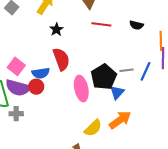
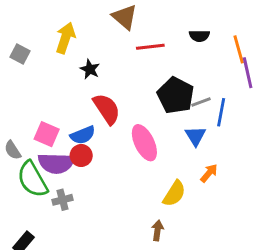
blue line: (145, 71) -> (221, 112), moved
black pentagon: (104, 77) -> (176, 95), moved
orange arrow: (120, 120) -> (209, 173), size x0.6

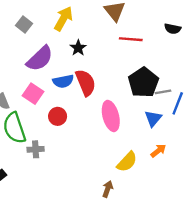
black semicircle: (199, 36) -> (173, 29), moved
blue semicircle: (83, 135) -> (63, 81), moved
purple semicircle: (56, 163) -> (40, 59), moved, turned -56

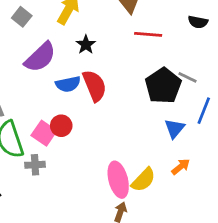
gray line: (163, 92) -> (188, 77), moved, turned 35
pink square: (33, 94) -> (44, 133), moved
pink ellipse: (111, 116) -> (118, 180), moved

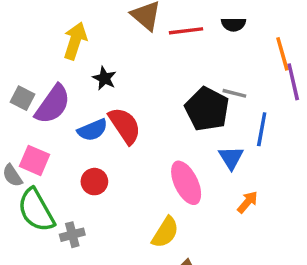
gray square: (22, 17) -> (23, 98), moved
red line: (148, 34) -> (186, 31), moved
pink square: (44, 133) -> (34, 160), moved
pink ellipse: (118, 180) -> (186, 183), moved
yellow semicircle: (143, 180) -> (165, 232), moved

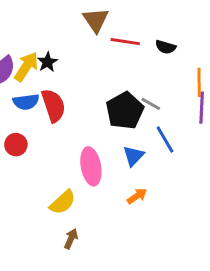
yellow arrow: (75, 41) -> (26, 67), moved
blue line: (262, 129) -> (165, 140), turned -56

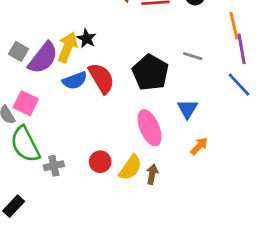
black pentagon: (125, 111) -> (150, 73), moved
blue line: (165, 140) -> (239, 85), moved
red circle: (16, 145) -> (100, 162), moved
brown arrow: (71, 239) -> (152, 174), moved

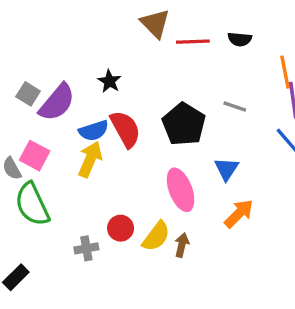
yellow arrow: (68, 47) -> (90, 159), moved
orange arrow: (199, 146) -> (239, 214), size x1.4
gray cross: (54, 166) -> (86, 248), moved

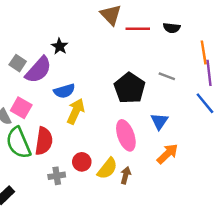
black star: (109, 81) -> (60, 46), moved
red semicircle: (125, 129) -> (44, 141), moved, turned 36
yellow arrow: (90, 159) -> (76, 111), moved

